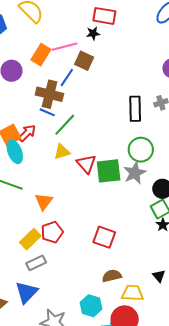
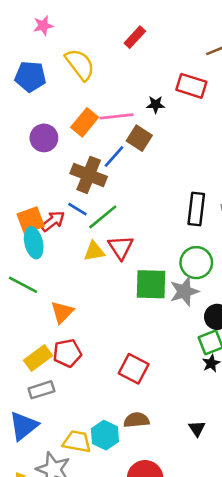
red rectangle: (104, 16) -> (191, 86), moved
blue line: (47, 112) -> (77, 209), moved
red triangle: (86, 164) -> (121, 247), moved
yellow trapezoid: (133, 293) -> (77, 442), moved
cyan hexagon: (91, 306) -> (105, 435), moved

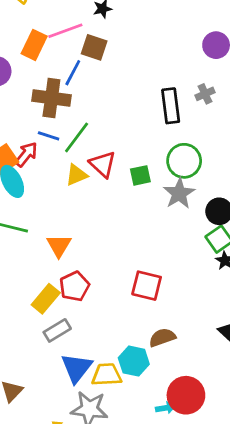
green square: (151, 284) -> (140, 175), moved, size x0.6
blue triangle: (24, 426) -> (76, 368), moved

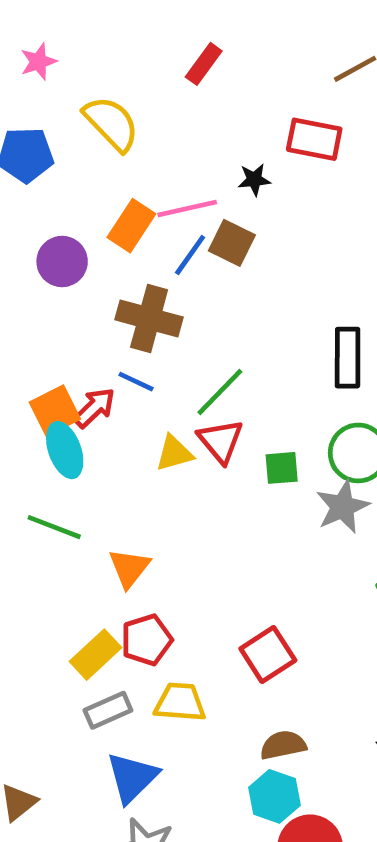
blue line: (73, 73) -> (190, 255), moved
green line: (77, 137) -> (220, 392), moved
red square: (147, 286) -> (268, 654), turned 36
cyan hexagon: (134, 361) -> (274, 796), moved
yellow trapezoid: (107, 375) -> (180, 702), moved

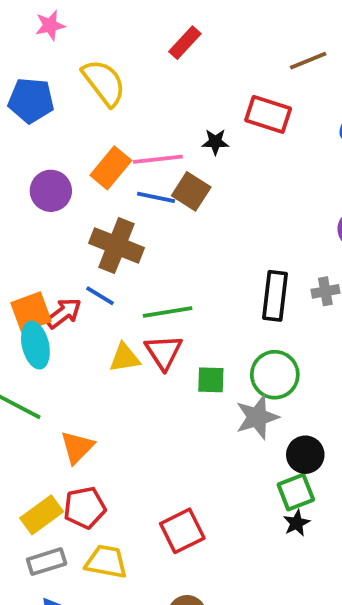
blue line: (190, 255) -> (156, 197), turned 60
green line: (220, 392) -> (168, 312), turned 30

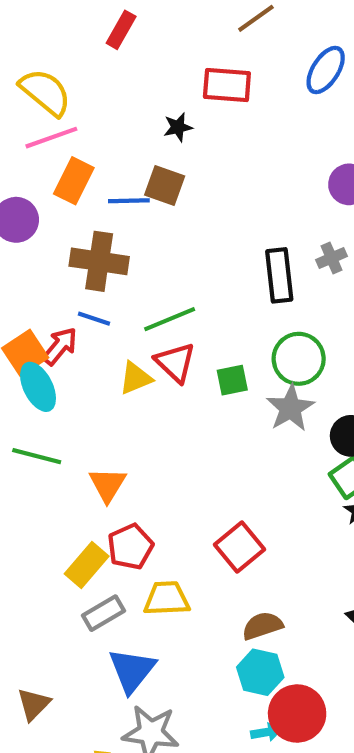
pink line: (158, 159) -> (51, 138), moved

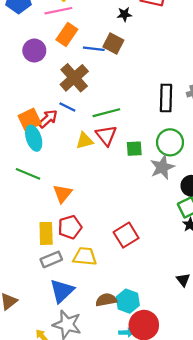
brown cross: (99, 261) -> (74, 78), turned 32
yellow rectangle: (87, 565) -> (46, 233), turned -50
brown semicircle: (262, 626) -> (106, 300), moved

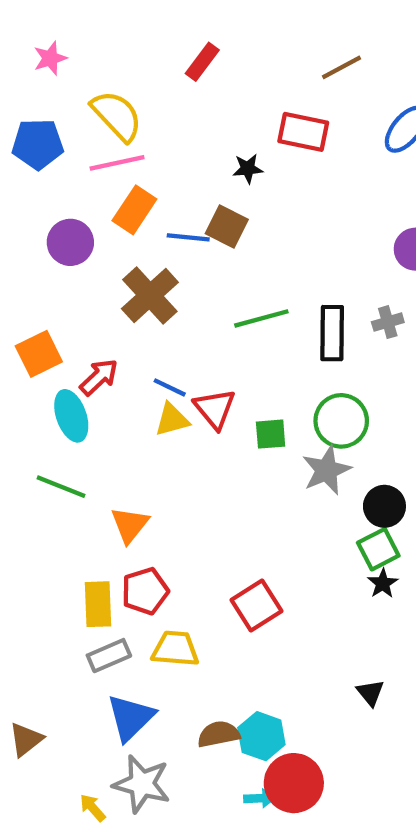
blue line: (67, 107) -> (170, 387), moved
green line: (106, 113) -> (261, 318), moved
orange square: (30, 120) -> (39, 354), moved

